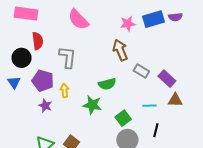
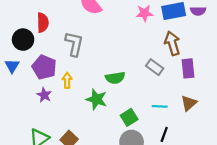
brown arrow: (120, 50) -> (172, 43), moved
purple rectangle: (167, 79) -> (188, 68), moved, turned 36
brown triangle: (175, 100) -> (189, 103), turned -49

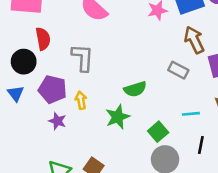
green star: (96, 99) -> (118, 117), turned -30

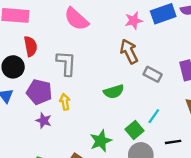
brown arrow: (194, 40) -> (129, 51), moved
cyan line: (191, 114) -> (154, 116), moved, turned -49
green star: (118, 117) -> (101, 141), moved
black line: (201, 145) -> (173, 142), turned 70

